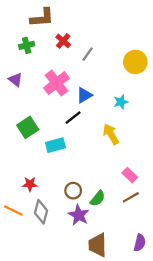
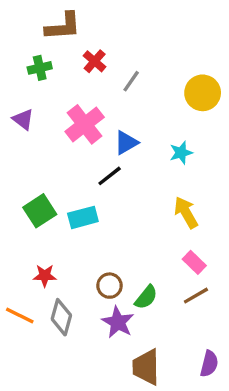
green square: (28, 127) -> (40, 211), moved
yellow arrow: (111, 134) -> (186, 212), moved

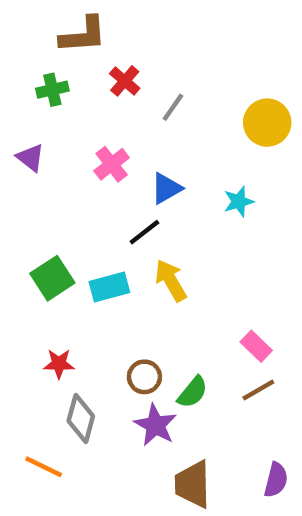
pink cross: (85, 124) -> (112, 164), size x0.7
yellow arrow: (186, 212) -> (171, 280), moved
orange line: (20, 316) -> (44, 467), moved

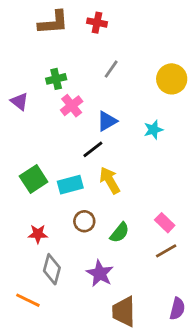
red cross: (125, 81) -> (97, 23), moved, turned -30
green cross: (52, 90) -> (56, 79), moved
brown circle: (144, 377) -> (84, 221), moved
green semicircle: (193, 392) -> (120, 233), moved

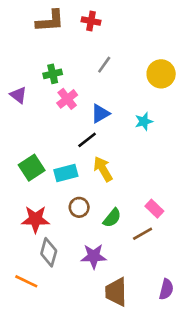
red star: (38, 234) -> (35, 219), size x1.5
brown line: (166, 251) -> (143, 234), moved
purple star: (100, 273) -> (94, 256), turned -30

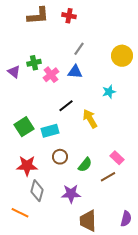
green cross: (53, 74) -> (34, 63), moved
blue triangle: (100, 114) -> (75, 72), moved, turned 35
yellow arrow: (103, 169) -> (90, 119), moved

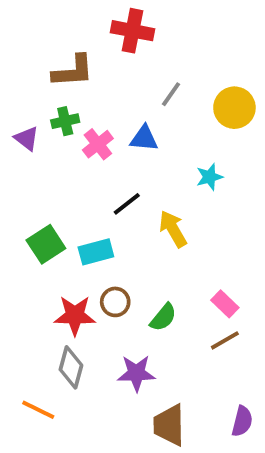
brown L-shape: (38, 16) -> (73, 71), moved
red cross: (69, 16) -> (132, 31), size x1.5
gray line: (79, 49) -> (171, 94), moved
red star: (27, 166) -> (75, 315), moved
brown line: (108, 177) -> (225, 340), moved

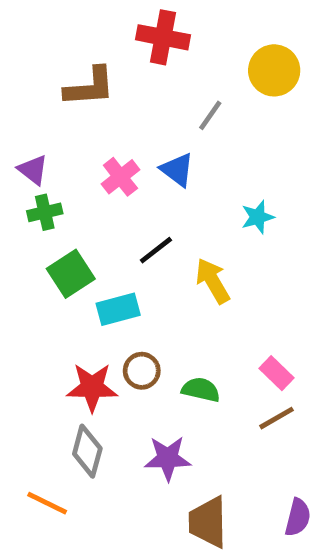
yellow circle: (234, 108) -> (274, 70), moved
green cross: (65, 121) -> (45, 212), moved
blue triangle: (144, 138) -> (177, 170), turned 32
green square: (46, 244) -> (71, 274), moved
green semicircle: (163, 317) -> (201, 390), turned -116

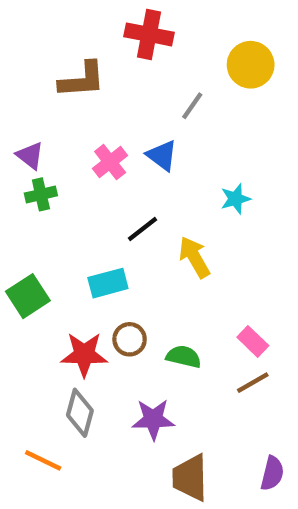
green square: (71, 274) -> (28, 296), moved

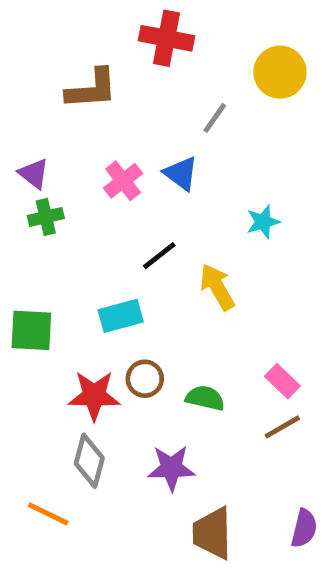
green square: (28, 296) -> (31, 330), turned 36

